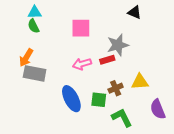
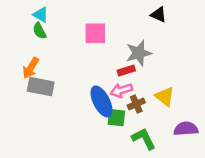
cyan triangle: (35, 12) -> (41, 15), turned 32
pink arrow: (82, 64) -> (121, 90), moved
yellow triangle: (140, 82) -> (165, 97), turned 42
blue ellipse: (71, 99) -> (101, 101), moved
purple semicircle: (158, 109) -> (186, 129), turned 108

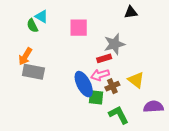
cyan triangle: (41, 15) -> (42, 16), moved
black triangle: (159, 15) -> (131, 12), turned -32

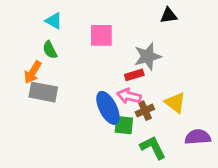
green semicircle: (32, 26) -> (50, 50), moved
pink arrow: (100, 75) -> (129, 96), turned 30

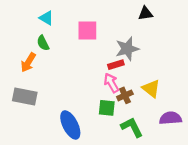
gray rectangle: (43, 92) -> (25, 97), moved
pink arrow: (129, 96) -> (111, 83), turned 48
blue ellipse: (108, 108) -> (70, 125), moved

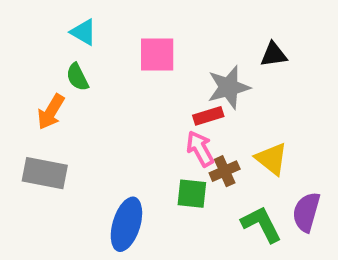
black triangle: (145, 13) -> (274, 55), moved
purple semicircle: (170, 118) -> (306, 212), turned -70
blue ellipse: (70, 125) -> (126, 224), turned 44
green L-shape: (132, 127) -> (261, 224), moved

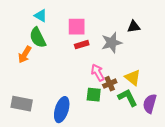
green semicircle: (77, 77) -> (38, 38), size x1.5
red rectangle: (208, 116) -> (82, 45), moved
gray rectangle: (45, 173) -> (22, 104), moved
green L-shape: (261, 224) -> (128, 98), moved

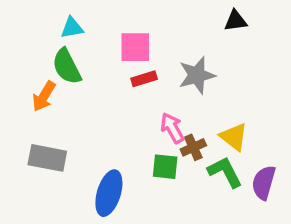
cyan triangle: (41, 16) -> (72, 28), turned -40
black triangle: (134, 27) -> (236, 21), moved
gray rectangle: (22, 104) -> (47, 158), moved

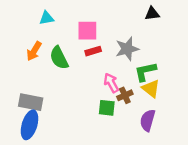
green semicircle: (67, 66) -> (59, 58), moved
orange arrow: (44, 96) -> (34, 51), moved
green L-shape: (225, 172) -> (145, 71), moved, turned -75
purple semicircle: (264, 183) -> (148, 120), moved
blue ellipse: (109, 193) -> (30, 125), moved

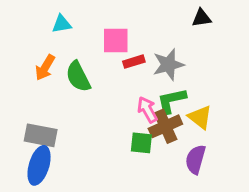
red rectangle: (93, 51) -> (134, 62), moved
green L-shape: (145, 71) -> (171, 101), moved
brown cross: (125, 95) -> (165, 126), size x1.5

